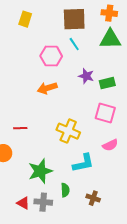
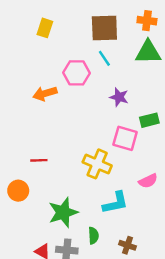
green rectangle: (107, 83) -> (149, 120), moved
orange arrow: (47, 88) -> (45, 93), moved
pink square: (105, 113) -> (125, 138), moved

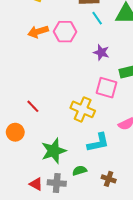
cyan line: (104, 58) -> (97, 18), moved
orange arrow: (45, 93) -> (38, 32), moved
red line: (39, 160) -> (33, 106), turned 48
green semicircle: (93, 236) -> (80, 171), turned -104

